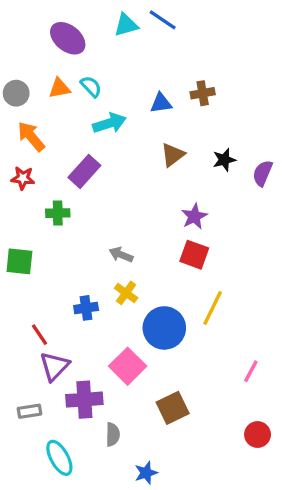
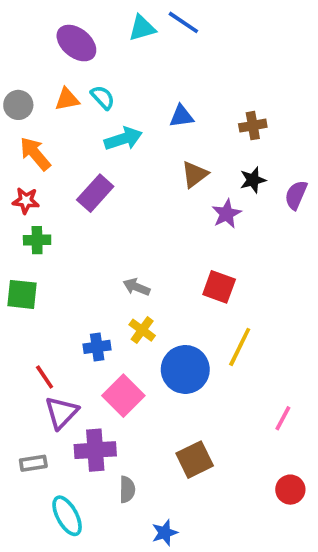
brown cross: (203, 93) -> (253, 126), moved
green cross: (58, 213) -> (37, 240), moved
purple star: (194, 216) -> (227, 214), moved
pink square: (128, 366) -> (123, 396), moved

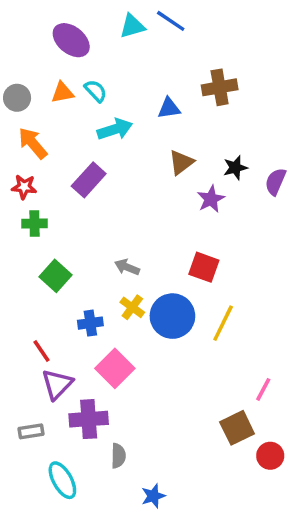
brown cross: (253, 126) -> (220, 87), moved, size x1.4
green square: (22, 294) -> (55, 276), moved, turned 36
blue circle: (185, 369) -> (172, 316), moved
brown square: (195, 460) -> (237, 428), moved

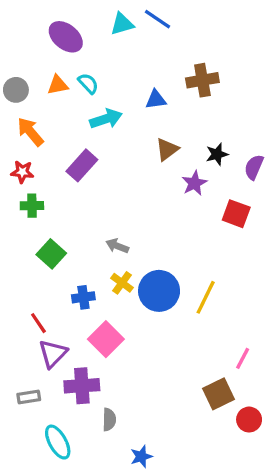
red square: (204, 267) -> (236, 214), moved

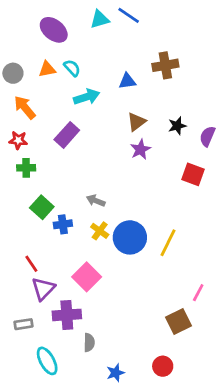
purple star: (194, 183) -> (140, 149), moved
blue cross: (83, 297) -> (63, 224), moved
red circle: (249, 420) -> (163, 366), moved

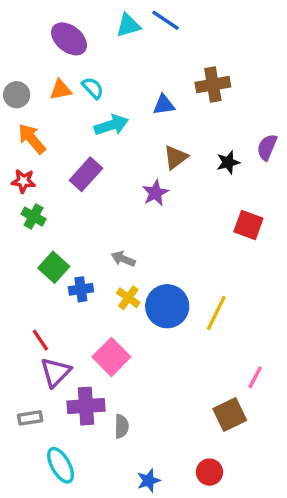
purple semicircle: (207, 136) -> (267, 147), moved
purple star: (140, 149) -> (155, 193), moved
green cross: (26, 168) -> (34, 217), turned 30
gray semicircle: (89, 343) -> (122, 426), moved

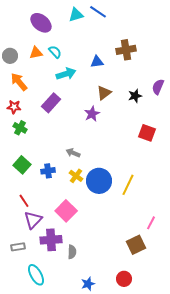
green square: (54, 267) -> (22, 165), moved

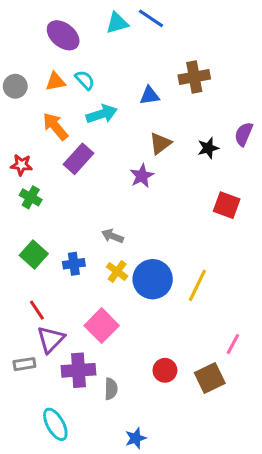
orange arrow: (19, 82) -> (55, 126), moved
gray rectangle: (18, 247) -> (24, 364), moved
red circle: (124, 279) -> (165, 370), moved

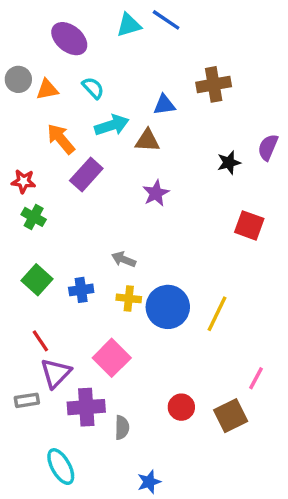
orange triangle: (55, 82) -> (47, 90), moved
gray circle: (15, 86) -> (18, 79), moved
brown triangle: (160, 143) -> (147, 141), moved, turned 40
yellow cross: (117, 271) -> (129, 298), turned -30

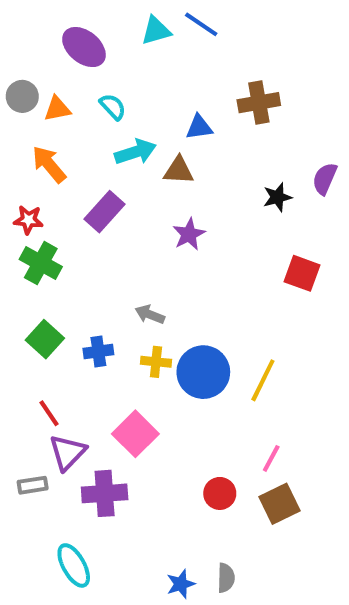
orange arrow: (61, 139) -> (49, 164), moved
green cross: (34, 217) -> (41, 263), size x1.4
pink line: (256, 378) -> (271, 458), moved
gray semicircle: (122, 427) -> (226, 578), moved

